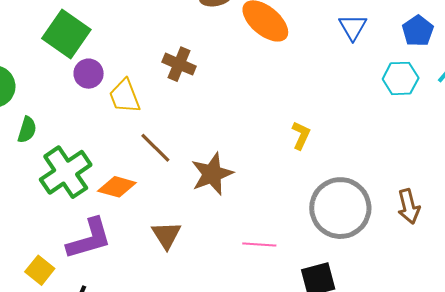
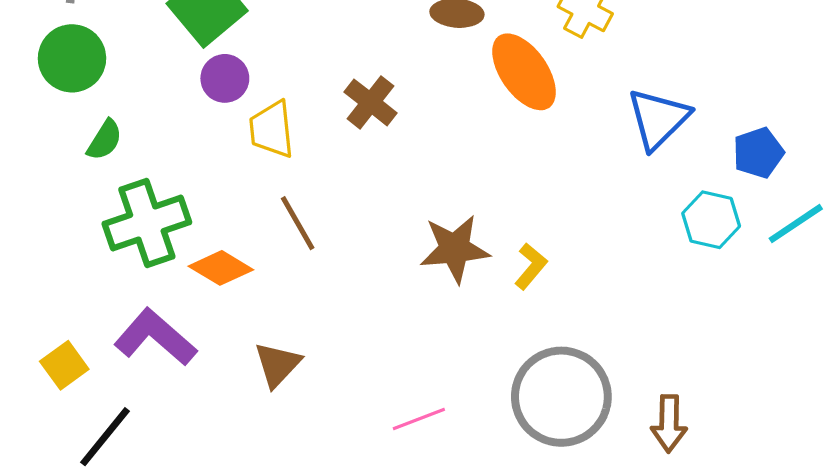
blue triangle: (353, 27) -> (658, 119), size x1.4
brown star: (212, 174) -> (455, 249), moved
purple L-shape: (89, 239) -> (155, 337), turned -138
pink line: (259, 244) -> (419, 419), turned -40

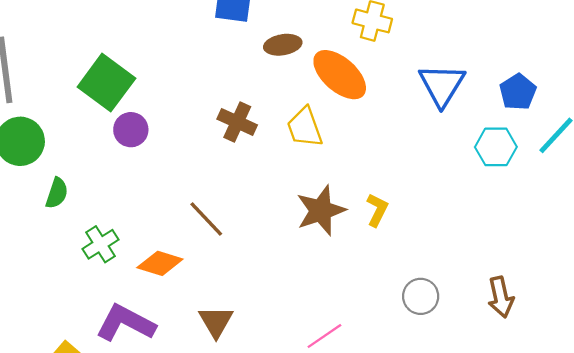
yellow trapezoid: (272, 129) -> (305, 127), moved
green cross: (147, 223) -> (100, 244), size x0.6
gray circle: (561, 397) -> (421, 296), size x0.5

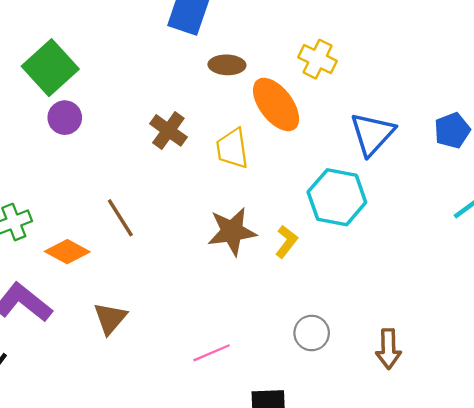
blue pentagon: (518, 92) -> (452, 130), moved
cyan hexagon: (496, 147) -> (337, 197), moved, size x1.4

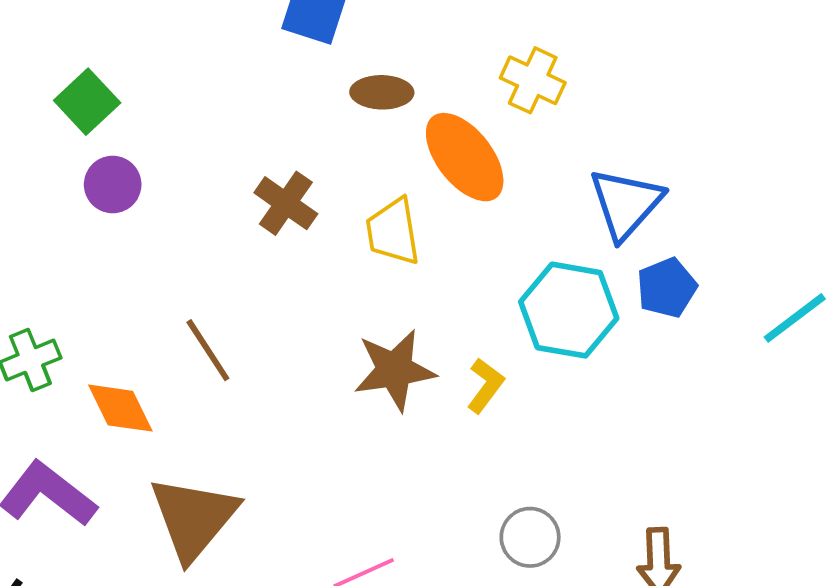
green square: (50, 68) -> (87, 102), size x0.7
blue pentagon: (452, 130) -> (667, 288), moved
orange diamond: (67, 252) -> (120, 408), turned 36
brown triangle: (110, 318) -> (194, 518), size x1.6

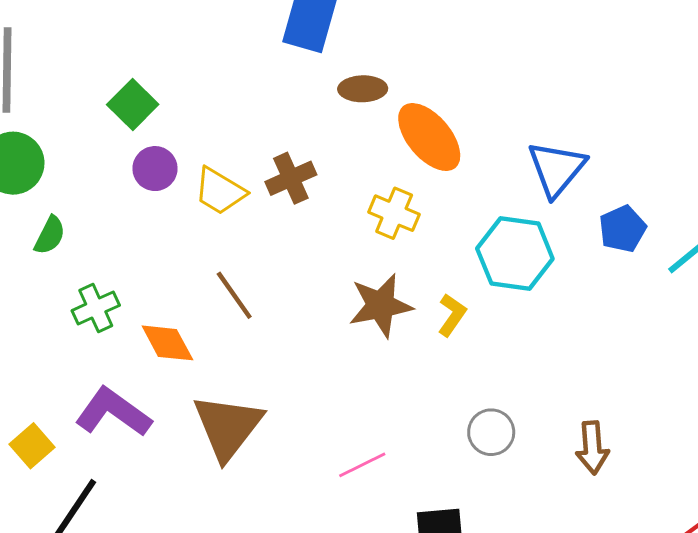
yellow cross: (533, 80) -> (394, 213), moved
brown cross: (286, 203) -> (291, 178), turned 33
yellow trapezoid: (393, 232) -> (220, 191), moved, turned -48
blue pentagon: (667, 288) -> (623, 229), moved

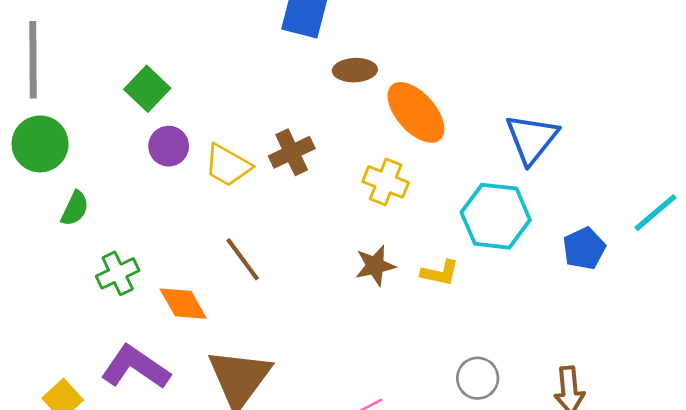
blue pentagon: (623, 229) -> (584, 248), moved
brown star: (381, 305) -> (375, 266), size x0.7
yellow L-shape: (452, 315) -> (440, 273), turned 69

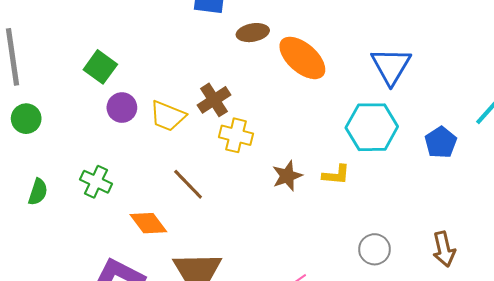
green circle: (40, 144) -> (26, 119), size x0.7
yellow cross: (386, 182) -> (236, 135), moved
green semicircle: (75, 209) -> (38, 192), moved
green cross: (118, 273) -> (96, 182), moved, turned -32

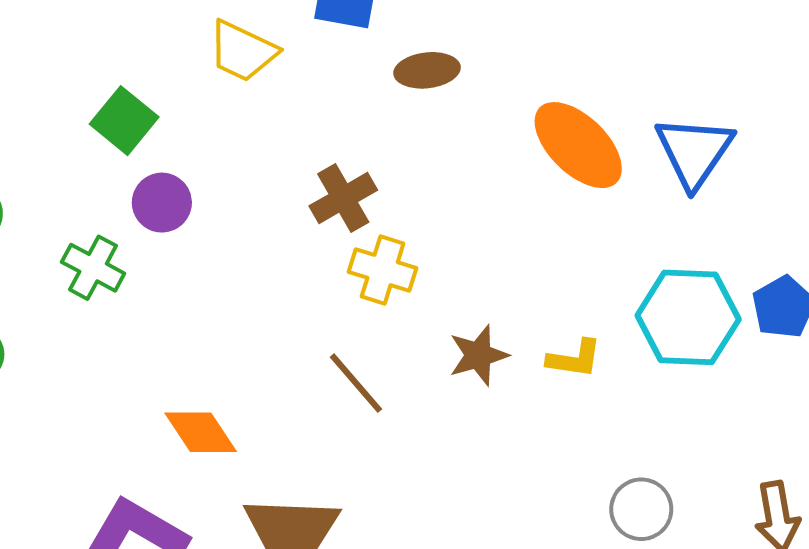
orange ellipse: (302, 58) -> (578, 145), moved
yellow trapezoid: (168, 116) -> (243, 51), moved
cyan hexagon: (372, 127) -> (688, 317), moved
green cross: (96, 182) -> (93, 268), moved
brown line: (188, 184) -> (356, 383), moved

